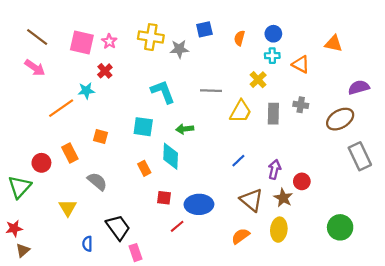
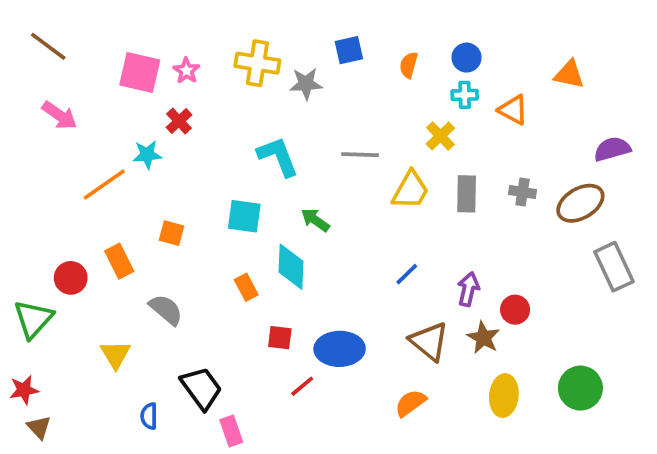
brown line: (37, 37) -> (48, 46), moved
gray cross: (301, 105) -> (523, 192), moved
green arrow: (185, 129) -> (315, 220), turned 42
yellow ellipse: (279, 230) -> (504, 396), moved
brown triangle: (23, 250) -> (39, 427), turned -32

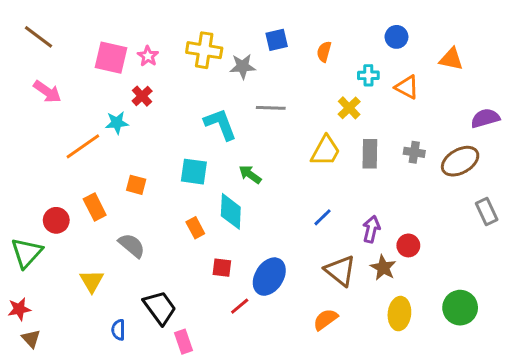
blue circle: (467, 58) -> (396, 37), moved
gray line: (360, 155) -> (271, 108), moved
gray rectangle: (614, 267) -> (487, 211), size x0.7
blue ellipse: (340, 349) -> (269, 277), turned -57

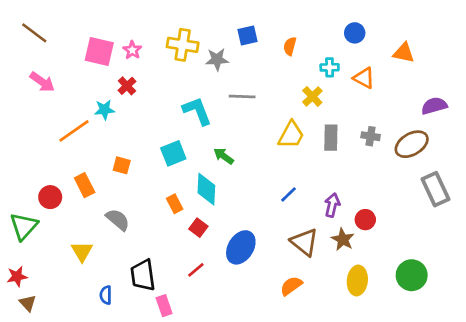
cyan square: (194, 172) -> (173, 153), turned -30
gray rectangle: (487, 211) -> (435, 189), size x1.4
red square: (222, 268) -> (198, 228), moved, turned 30
red line: (240, 306) -> (196, 270), moved
black trapezoid: (160, 308) -> (143, 275), turned -152

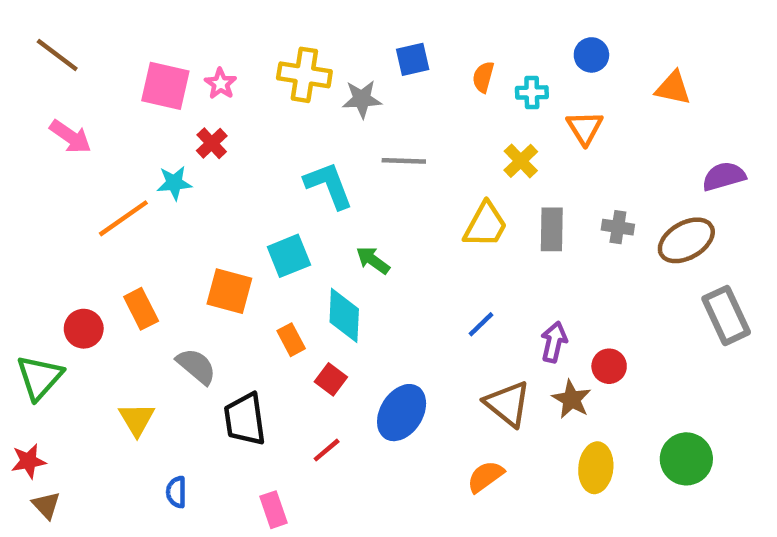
cyan cross: (330, 67) -> (532, 92), moved
orange triangle: (364, 78) -> (585, 128), moved, turned 30
orange square: (122, 165) -> (229, 291), moved, size x1.5
black trapezoid: (143, 275) -> (245, 419), moved

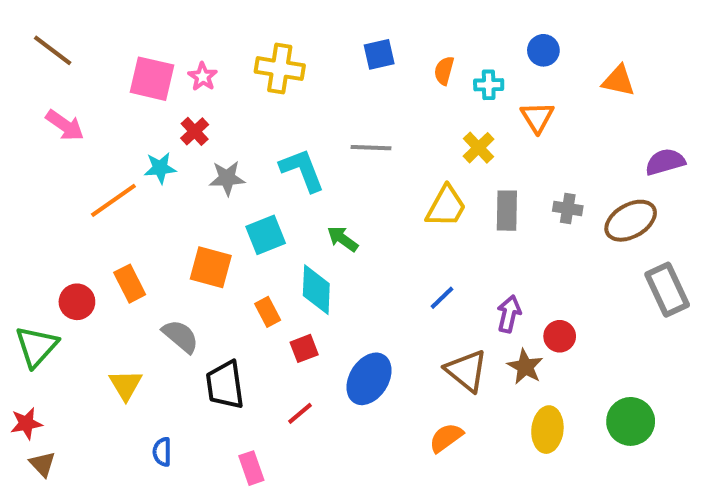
gray star: (362, 99) -> (227, 178), moved
red square: (331, 379) -> (304, 348), turned 32

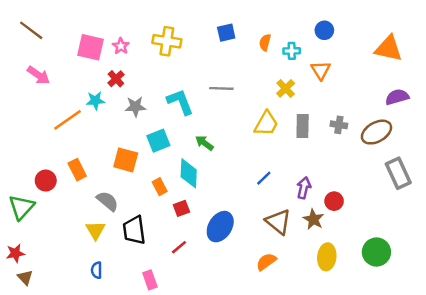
orange triangle: (618, 81) -> (389, 48), moved, size x1.4
yellow triangle: (126, 385) -> (95, 230), moved

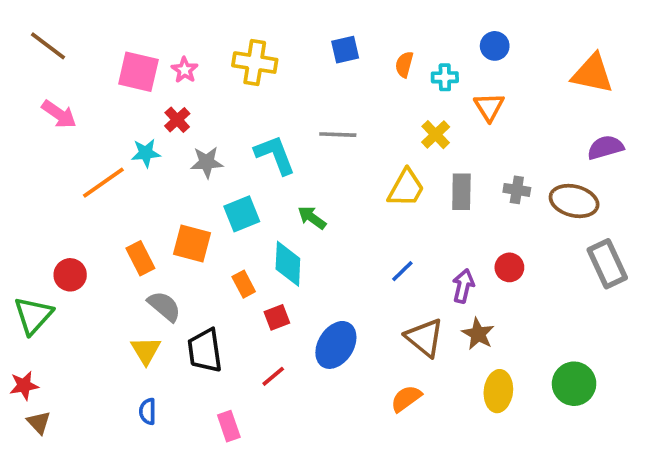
brown ellipse: (376, 132) -> (574, 201), turned 44
orange rectangle: (77, 170) -> (140, 258), moved
red circle: (334, 201) -> (509, 267), moved

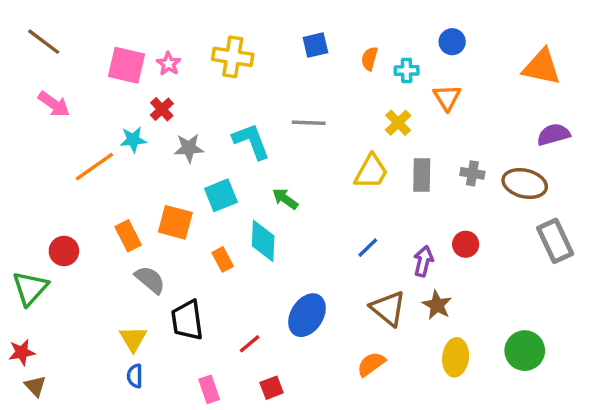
red square: (277, 317) -> (272, 388), moved
yellow triangle: (146, 350) -> (133, 339), moved

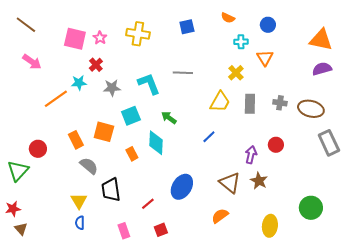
orange semicircle: (369, 59) -> (228, 18), moved, turned -80
purple semicircle: (553, 135) -> (322, 69), moved
blue line: (368, 248) -> (209, 137), moved
yellow ellipse: (456, 357) -> (270, 226), moved

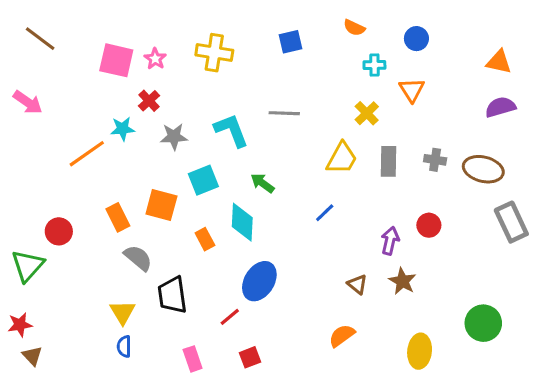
orange triangle: (321, 40) -> (499, 62), size x0.7
pink arrow: (32, 62) -> (28, 102), moved
brown triangle: (230, 183) -> (357, 284), size x0.6
blue ellipse: (182, 187) -> (259, 281), moved

